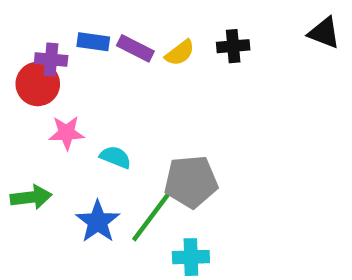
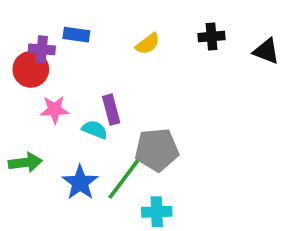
black triangle: (324, 33) -> (266, 51), moved
black cross: (233, 46) -> (212, 37), moved
purple rectangle: (135, 48) -> (111, 110), moved, turned 48

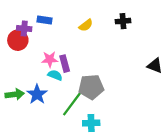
black triangle: (266, 51) -> (155, 66), moved
pink star: (55, 110) -> (50, 59), moved
blue star: (80, 183) -> (37, 94), moved

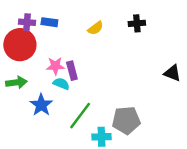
purple cross: (24, 28) -> (27, 22), moved
red circle: (18, 40) -> (20, 45), size x1.4
gray pentagon: (91, 87) -> (126, 120), moved
green arrow: (15, 94) -> (16, 82), moved

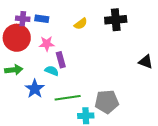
black cross: (137, 23) -> (116, 20), size x1.5
pink star: (55, 66) -> (47, 44), moved
green line: (80, 116) -> (68, 98), turned 45

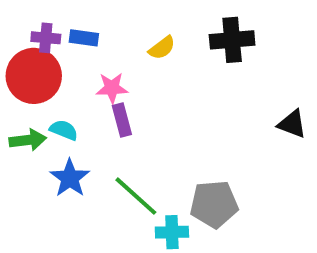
pink star: (47, 44) -> (112, 88), moved
cyan semicircle: (52, 71) -> (64, 130), moved
green line: (68, 98) -> (136, 196), turned 50

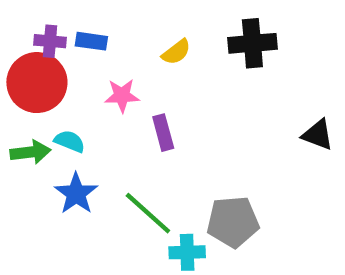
purple rectangle: (122, 120) -> (163, 133), moved

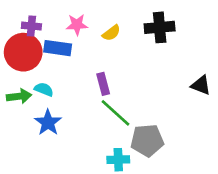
blue rectangle: (91, 41) -> (58, 48), moved, size x1.4
pink star: (122, 96) -> (77, 25), moved
green line: (148, 213) -> (116, 113), moved

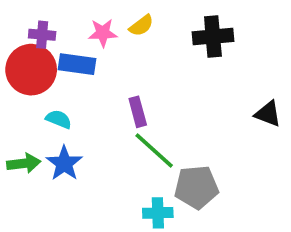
yellow semicircle: (111, 33) -> (141, 26), moved
green arrow: (19, 96) -> (24, 163), moved

